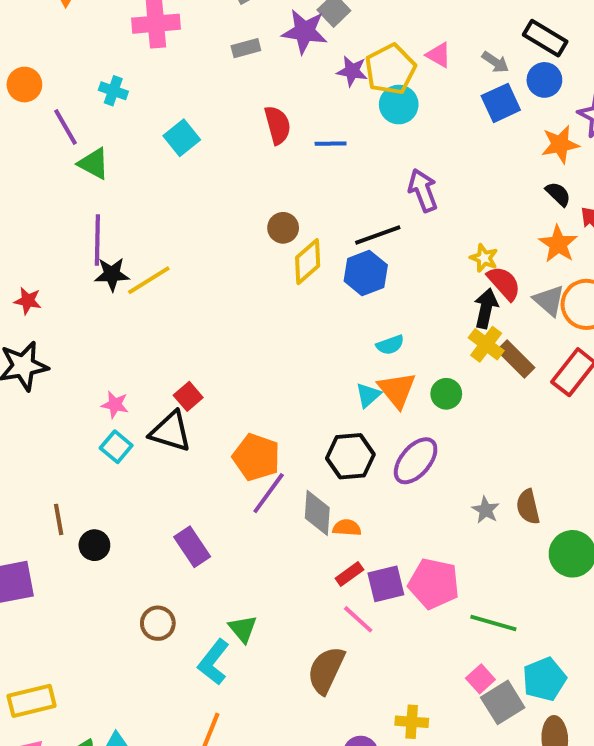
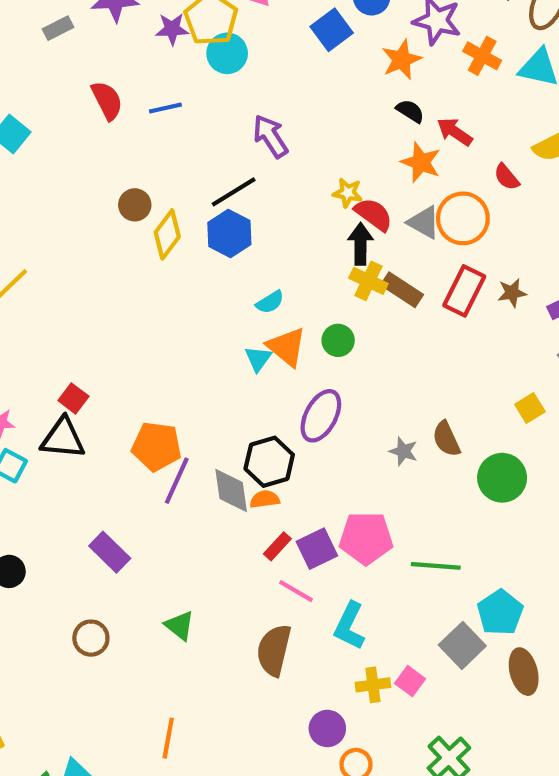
black hexagon: (350, 456) -> (269, 462), moved
cyan L-shape: (214, 662) -> (349, 626), moved
pink square: (480, 679) -> (410, 681), moved

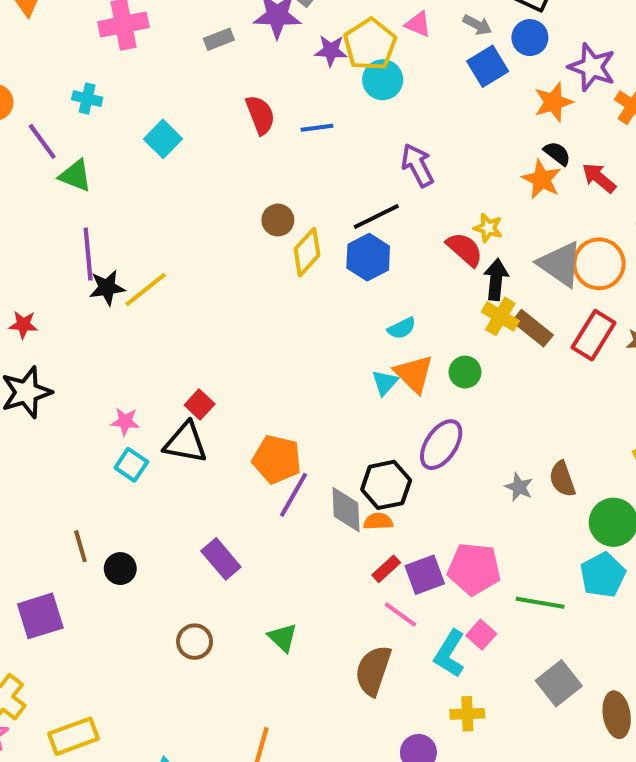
orange star: (421, 162) -> (542, 179), moved
red semicircle: (374, 214) -> (465, 249), moved
gray triangle: (424, 222) -> (560, 264), size x1.4
cyan pentagon: (500, 613) -> (603, 575), moved
pink square: (410, 681) -> (481, 635), moved

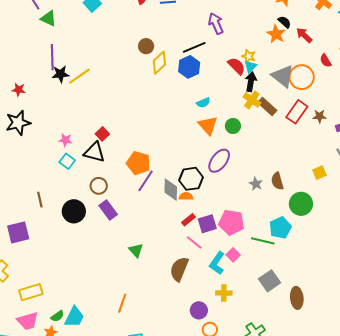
cyan triangle: (385, 383) -> (250, 67), moved
black circle: (120, 569) -> (74, 211), moved, size x1.5
cyan pentagon: (603, 575) -> (280, 228), moved
brown circle: (195, 642) -> (99, 186), moved

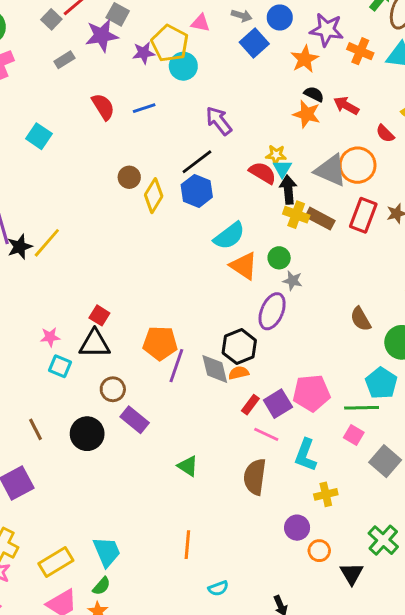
cyan semicircle: (203, 103) -> (229, 236), size x1.6
gray star: (256, 184) -> (292, 281), moved
pink square: (233, 255) -> (354, 435), moved
cyan trapezoid: (74, 317) -> (107, 552), moved, turned -35

